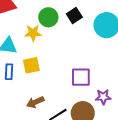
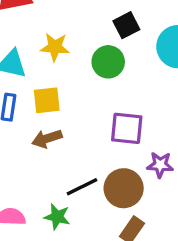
green circle: (48, 17) -> (108, 62), moved
brown arrow: (35, 102) -> (47, 139), moved

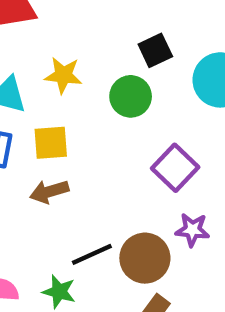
purple square: (127, 128) -> (175, 168), moved, turned 36

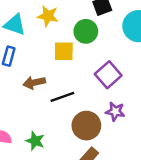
yellow square: (51, 143) -> (64, 51), moved
black line: (92, 254) -> (62, 97), moved

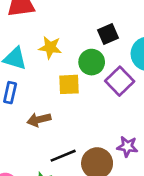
purple square: (108, 75) -> (120, 81), moved
black line: (62, 97) -> (63, 156), moved

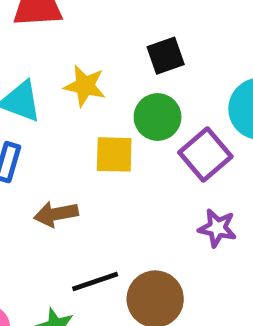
black square: (108, 34) -> (166, 56), moved
purple star: (127, 147) -> (217, 228), moved

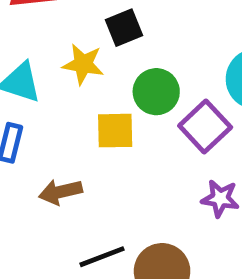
black square: (166, 56) -> (124, 28), moved

